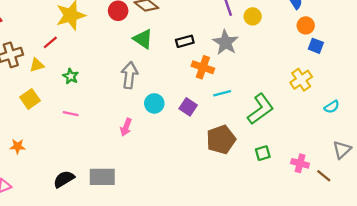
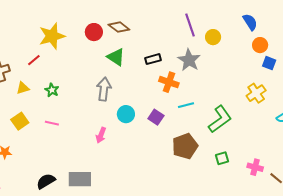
yellow triangle: (37, 65) -> (23, 88), moved
yellow square: (30, 99) -> (20, 121), moved

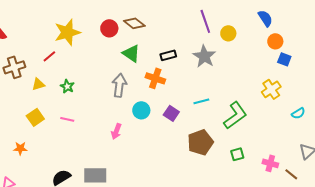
orange cross: (169, 82) -> (155, 78), moved

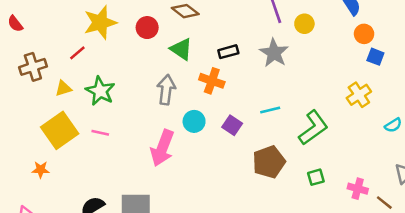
red circle: (109, 28) -> (147, 28), moved
green star: (67, 86) -> (100, 91), size x1.6
yellow square: (35, 117) -> (60, 130), size x1.6
pink arrow: (116, 131) -> (162, 148), size x1.8

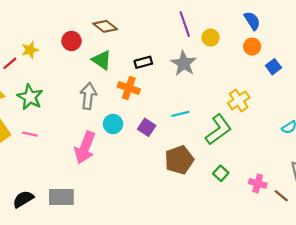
yellow star: (100, 22) -> (30, 50), moved, size x0.6
orange circle: (364, 34) -> (252, 47), moved
blue square: (375, 57) -> (273, 67), turned 32
yellow cross: (359, 95) -> (239, 100), moved
green square: (316, 177) -> (221, 173), turned -32

